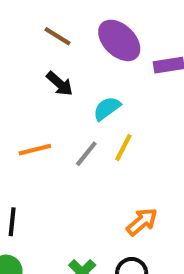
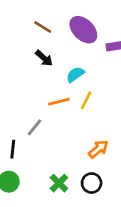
orange line: (35, 150) -> (59, 102), moved
gray line: (86, 154) -> (35, 127), moved

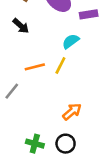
cyan semicircle: (75, 74) -> (71, 41), moved
green cross: (59, 183) -> (35, 144), turned -30

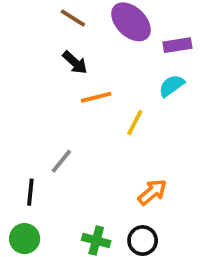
cyan semicircle: (71, 41) -> (172, 86), moved
orange line: (35, 67) -> (96, 97), moved

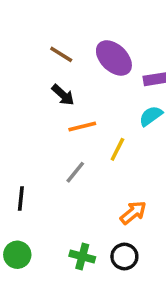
gray line: (61, 161) -> (75, 172), moved
black line: (30, 192) -> (21, 199), moved

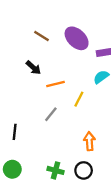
black arrow: (63, 95) -> (33, 68), moved
orange arrow: (133, 213) -> (89, 141), turned -54

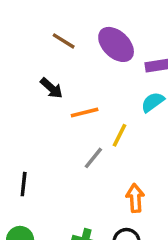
gray line: (51, 114) -> (93, 158), moved

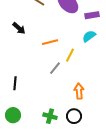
black arrow: (51, 88) -> (19, 28), moved

